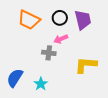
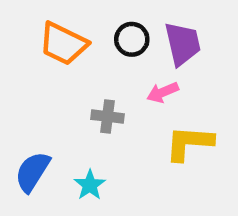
pink arrow: (61, 39) -> (163, 92), moved

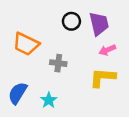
orange trapezoid: (63, 44) -> (26, 44), moved
pink arrow: (163, 92) -> (107, 50), moved

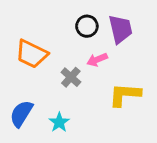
pink arrow: (107, 50) -> (97, 60), moved
gray cross: (58, 63) -> (71, 77), turned 35

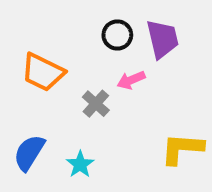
yellow L-shape: (125, 95) -> (182, 149), moved

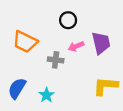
purple trapezoid: (162, 39) -> (101, 43), moved
gray cross: (96, 104) -> (56, 60), turned -35

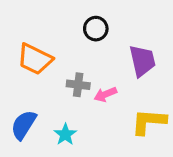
pink arrow: (76, 46) -> (105, 94), moved

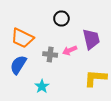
pink arrow: (105, 94) -> (70, 50), moved
blue semicircle: (24, 125) -> (18, 65), moved

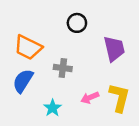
pink arrow: (70, 50) -> (90, 98), moved
yellow L-shape: (95, 78) -> (119, 98), turned 100

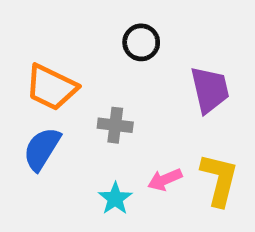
cyan star: (53, 108) -> (115, 198), moved

